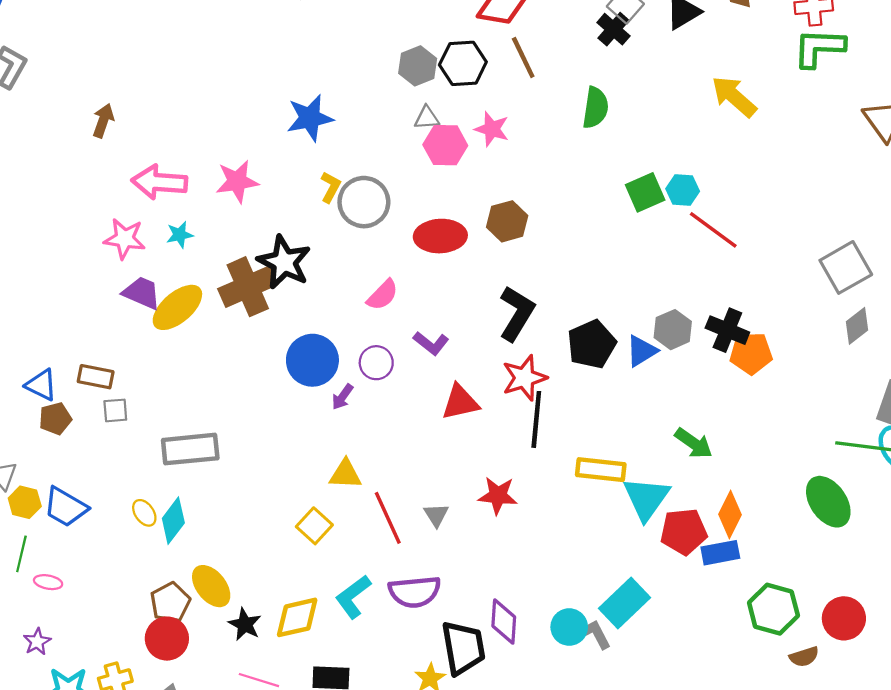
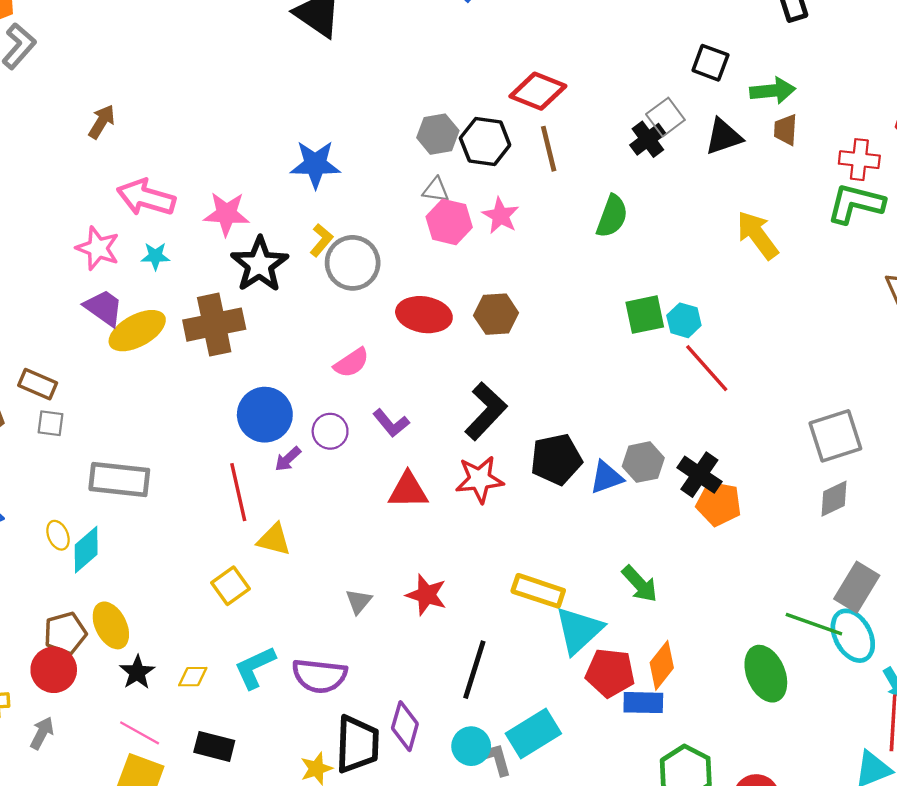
black star: (284, 262) -> (260, 264), moved
black line: (536, 419) -> (474, 670), moved
red line: (388, 518) -> (238, 492), moved
yellow diamond: (297, 617) -> (193, 677), size x0.6

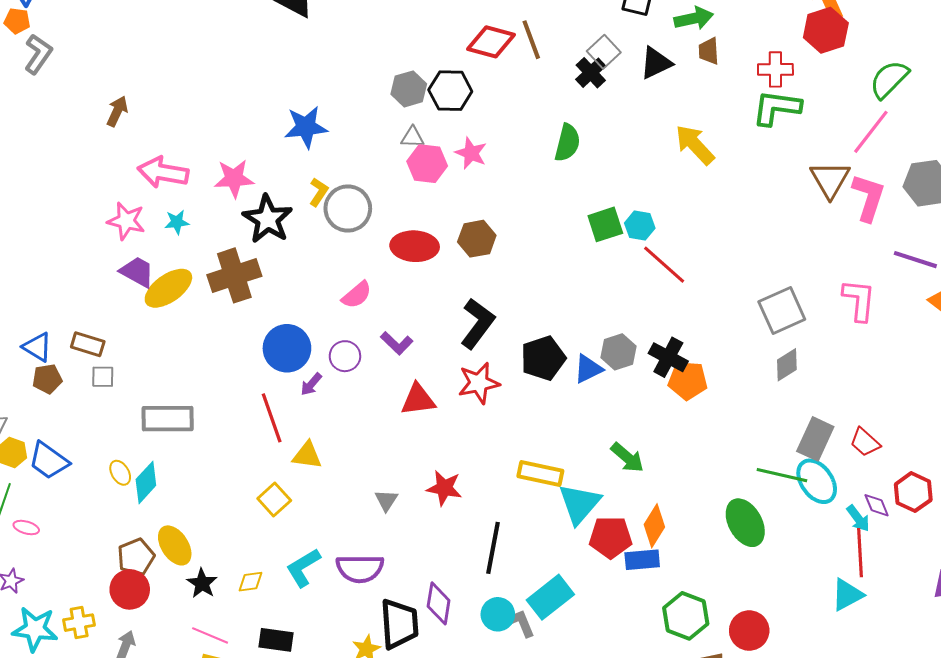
brown line: (549, 149) -> (531, 40), moved

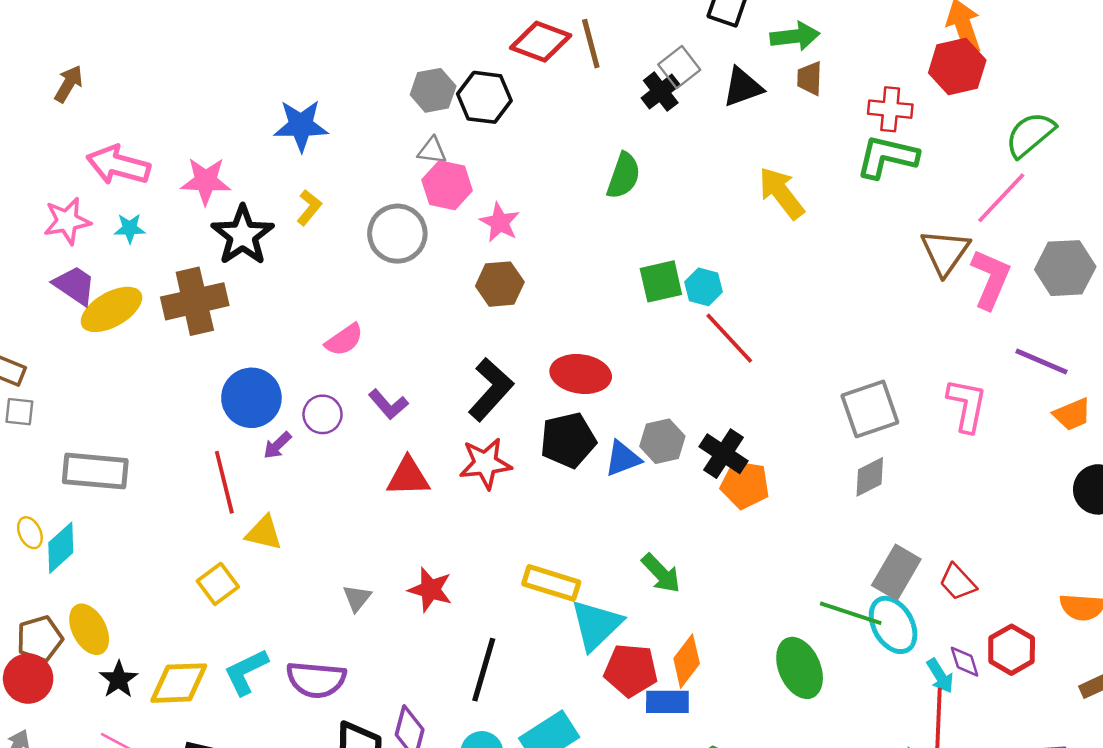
pink star: (471, 153) -> (500, 222), moved
gray circle: (348, 208) -> (397, 234), moved
pink star: (126, 221) -> (67, 221), turned -30
red ellipse: (415, 246) -> (581, 374), moved
yellow diamond: (250, 582) -> (179, 683), size x1.8

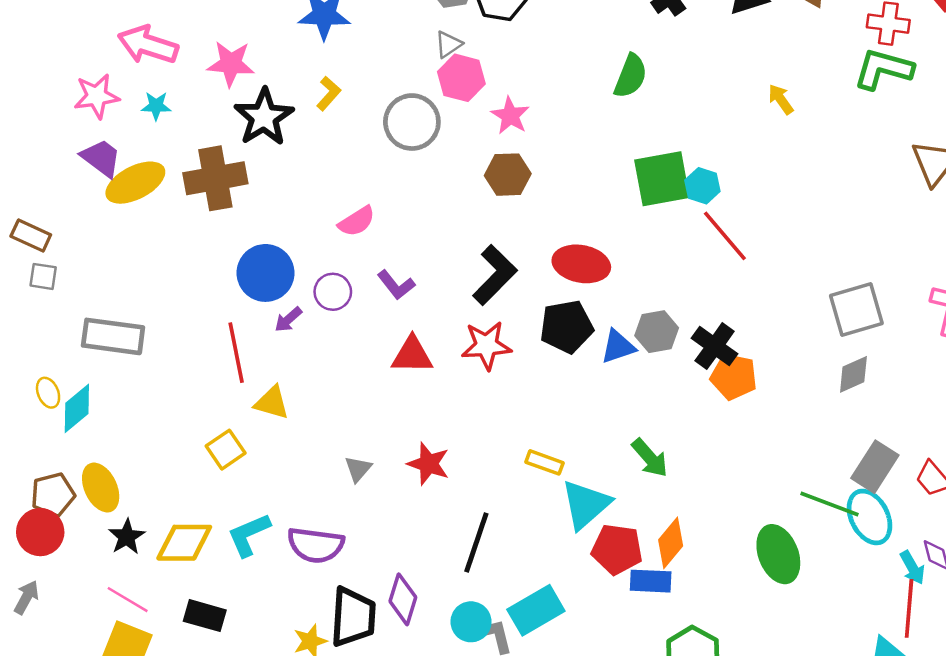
gray triangle: (432, 151) -> (448, 44), turned -44
yellow arrow: (781, 193) -> (781, 99), size x0.6
green square: (661, 281) -> (662, 179), size x1.4
yellow rectangle: (551, 583) -> (544, 462), size x0.7

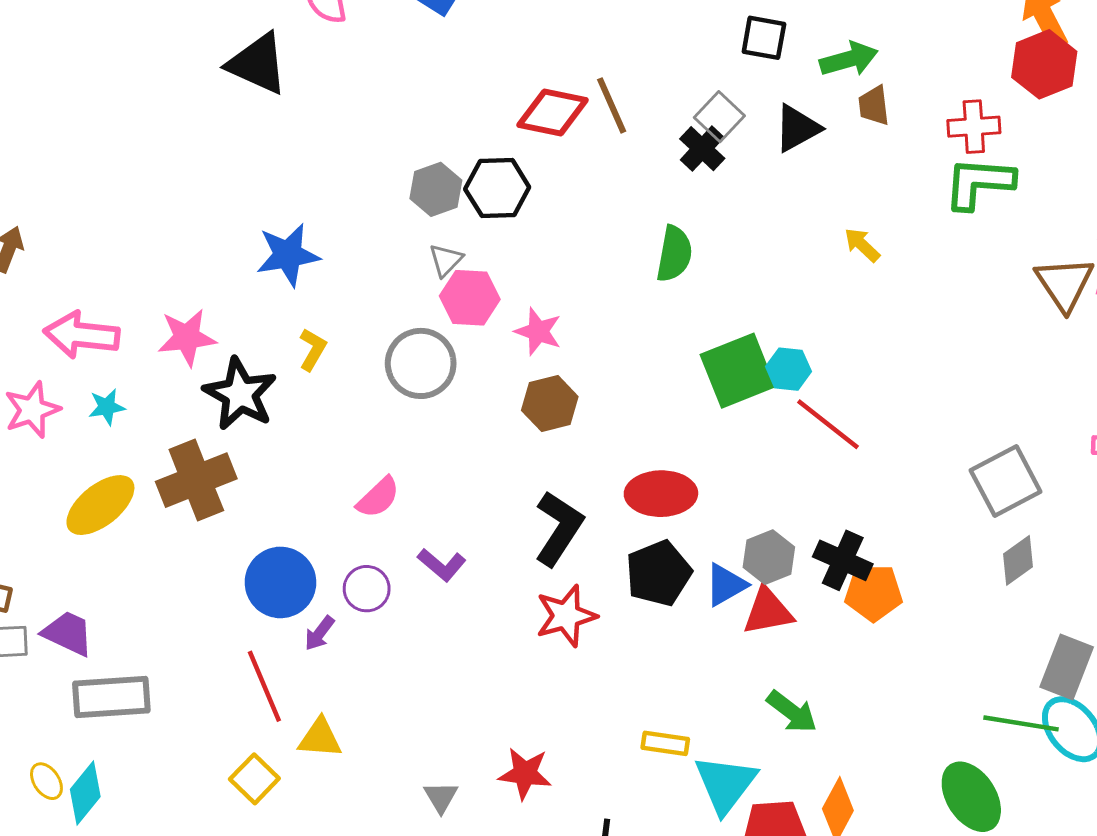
purple trapezoid: (101, 158) -> (68, 633), moved
red triangle: (412, 355) -> (768, 611), moved
yellow square: (226, 450) -> (254, 779), moved

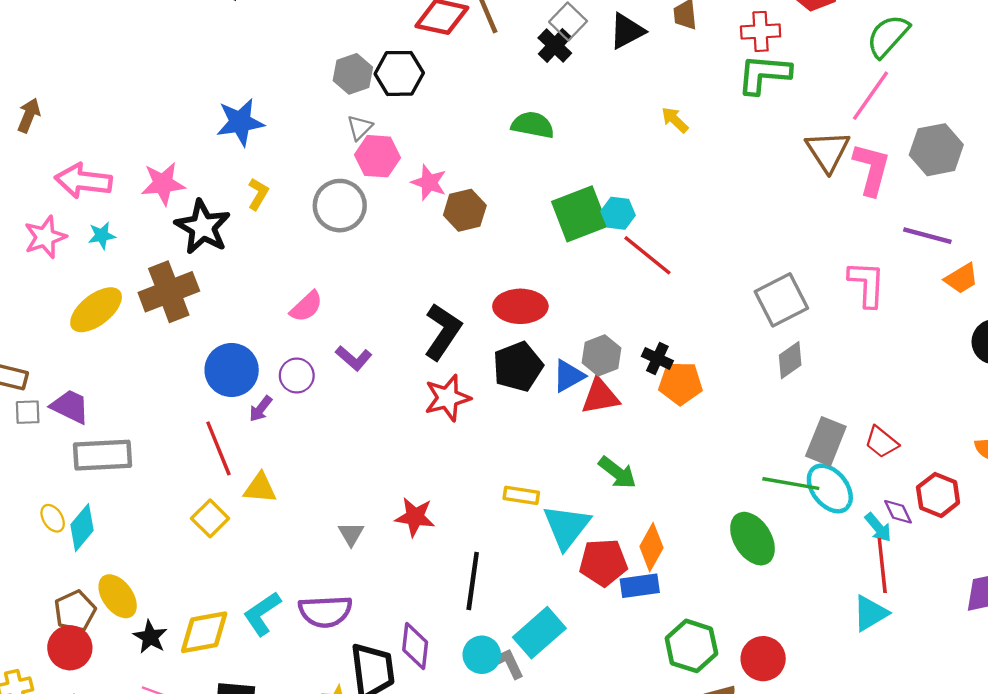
green semicircle: (674, 254) -> (533, 125), turned -90
brown hexagon: (550, 403) -> (465, 210), moved
black cross: (843, 560) -> (657, 358), size x0.7

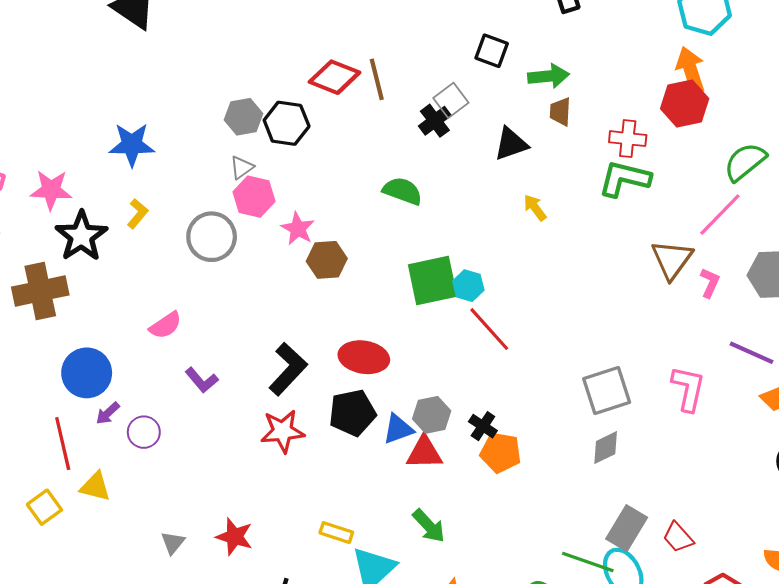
black triangle: (627, 31) -> (511, 144), moved
pink L-shape: (872, 169) -> (710, 283), size x0.6
purple circle: (297, 376) -> (144, 432), moved

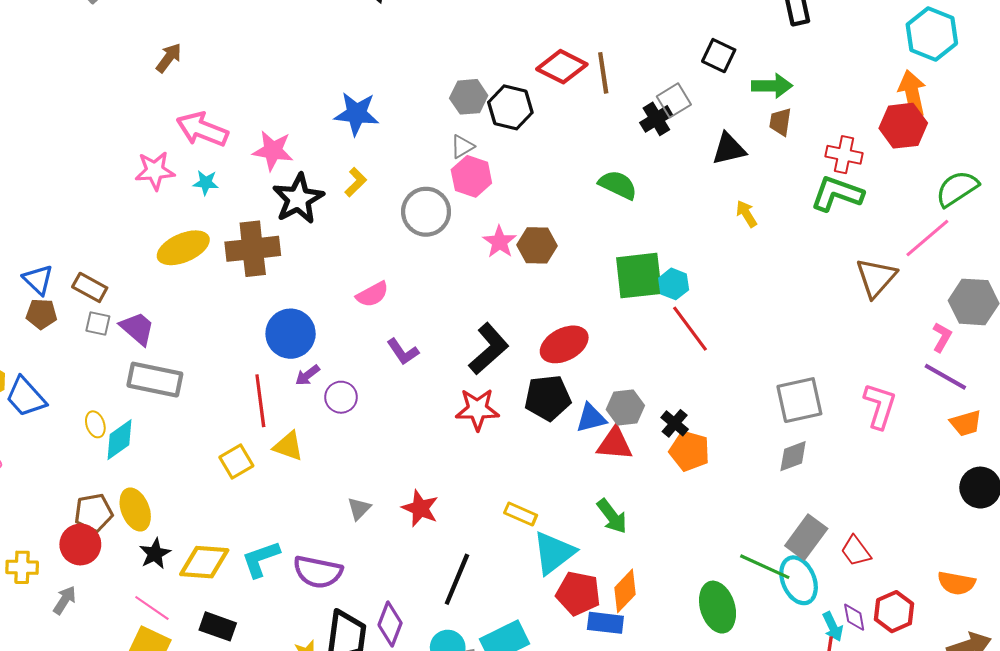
pink star: (298, 229) -> (500, 242), moved
pink L-shape: (710, 283) -> (942, 337), moved
red ellipse: (364, 357) -> (564, 344), turned -42

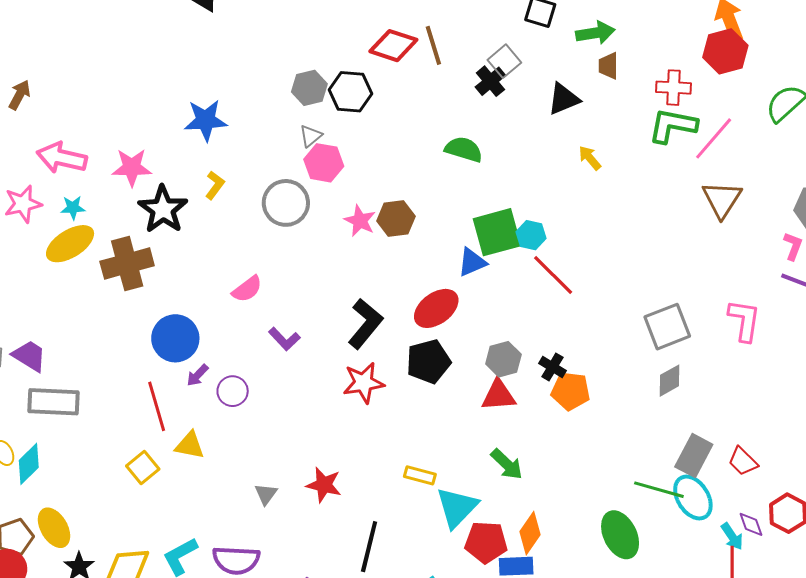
pink line: (927, 238) -> (714, 138), moved
yellow ellipse: (183, 248) -> (70, 244), moved
blue triangle: (591, 418) -> (472, 262), moved

